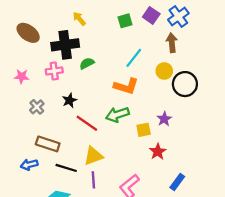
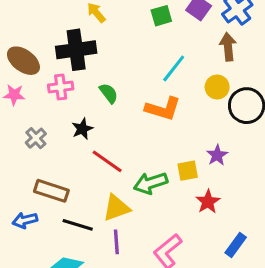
brown ellipse: (28, 33) -> (23, 61), moved
green semicircle: (87, 63) -> (109, 93), moved, turned 80
green arrow: (117, 115) -> (150, 183), moved

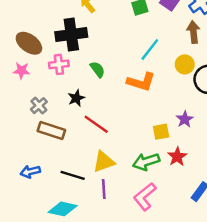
green arrow: (150, 183) -> (146, 162), moved
brown rectangle: (51, 191) -> (51, 130), moved

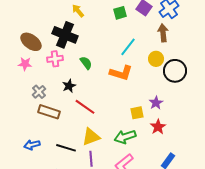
black cross: (71, 35) -> (65, 35), turned 30
red star: (177, 157) -> (158, 127), moved

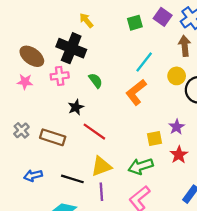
orange L-shape: (121, 73) -> (136, 92), turned 125
gray cross: (39, 92) -> (21, 130), moved

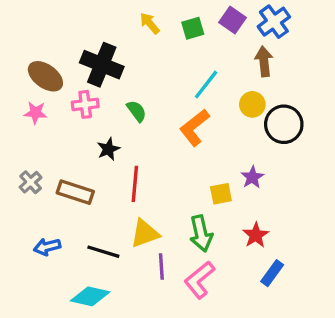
yellow arrow: (86, 20) -> (150, 23), moved
red line: (94, 132) -> (135, 184), turned 60
red star: (179, 155) -> (256, 235), moved
green arrow: (141, 166) -> (201, 233), turned -85
purple line: (101, 192) -> (161, 267), moved

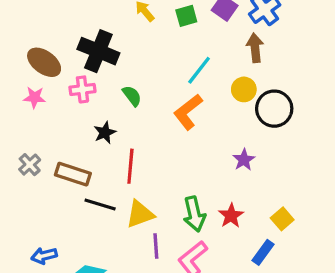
yellow square: (221, 194) -> (282, 219), moved, turned -30
red star: (256, 235) -> (231, 216), moved
blue arrow: (47, 247) -> (44, 256), moved
black line: (103, 252) -> (100, 204), moved

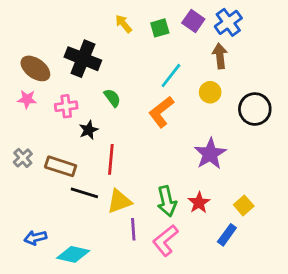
pink cross: (82, 89) -> (66, 106), moved
black circle: (274, 109) -> (255, 109), moved
purple star: (244, 160) -> (210, 154), size x1.6

